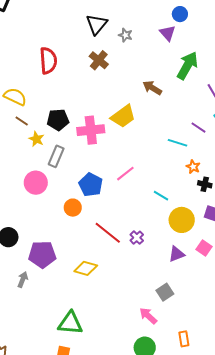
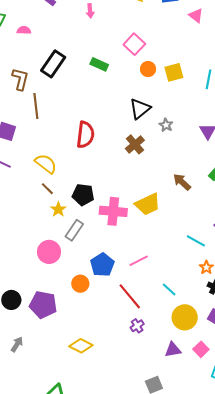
red line: (108, 233) -> (130, 296), moved
purple pentagon: (42, 254) -> (43, 305), moved

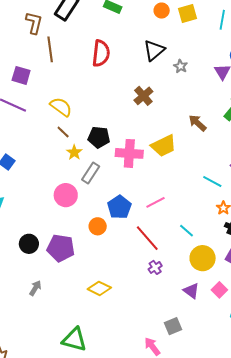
red semicircle: (85, 135) -> (101, 53), moved
brown cross: (135, 144) -> (143, 96), moved
purple triangle: (173, 350) -> (191, 291), turned 48

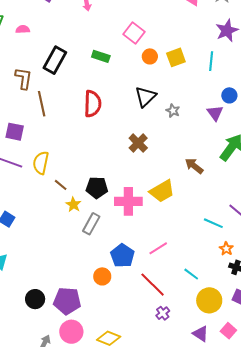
yellow semicircle: (61, 107) -> (41, 163), moved, turned -110
pink circle: (66, 195) -> (71, 332), moved

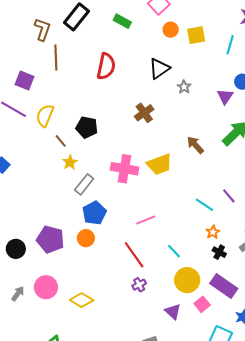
black pentagon: (97, 188) -> (87, 127), moved
blue pentagon: (122, 256) -> (94, 213), moved
purple pentagon: (67, 301) -> (50, 239), moved
pink square: (228, 331) -> (202, 304), moved

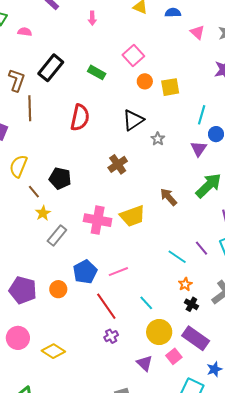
cyan line: (230, 45) -> (202, 115), moved
blue pentagon: (94, 213) -> (85, 272), moved

